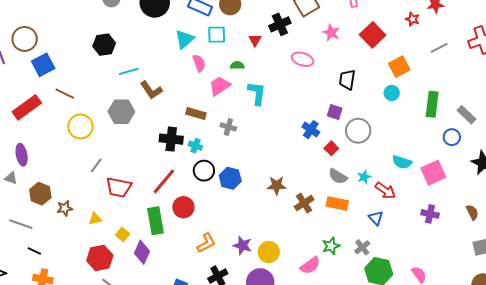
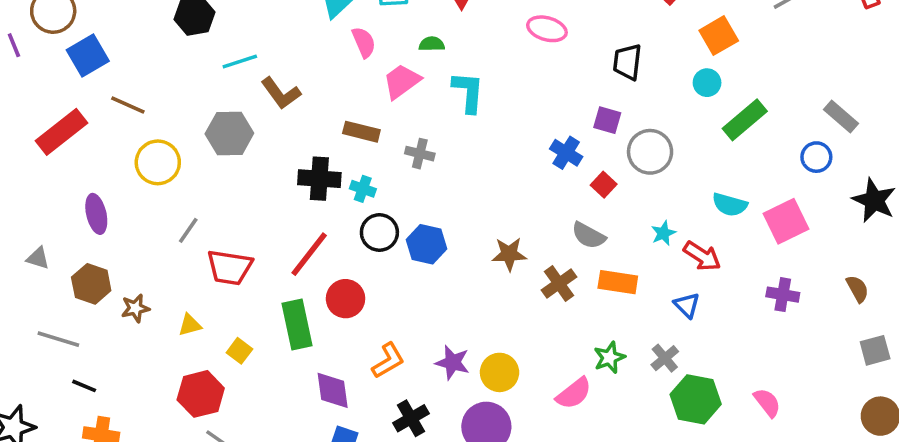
green rectangle: (432, 104) -> (745, 120), moved, turned 45
purple ellipse: (22, 155) -> (96, 214), moved
gray semicircle: (338, 176) -> (589, 235), moved
purple diamond: (142, 252) -> (333, 390), moved, turned -30

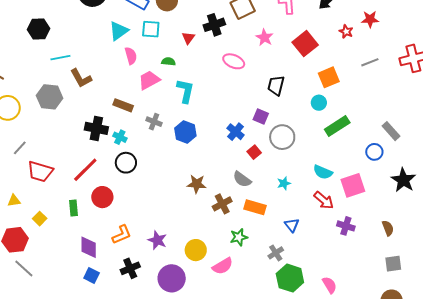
blue hexagon: (426, 244) -> (185, 132), moved
red arrow: (702, 256) -> (324, 200), moved
green rectangle: (297, 324) -> (73, 208), size x0.6
green star: (609, 358) -> (239, 237), moved
yellow circle: (500, 372) -> (196, 250), moved

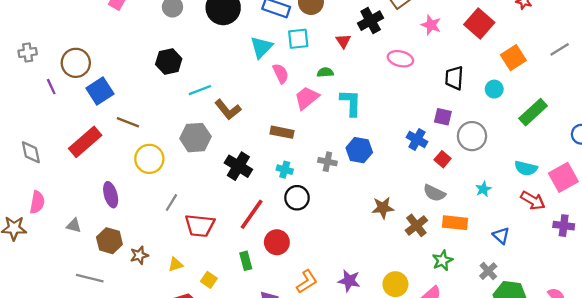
gray line: (370, 62) -> (560, 49), moved
cyan circle: (319, 103) -> (494, 89), moved
gray cross: (154, 122) -> (327, 162), moved
black cross: (96, 128) -> (238, 166), moved, turned 30

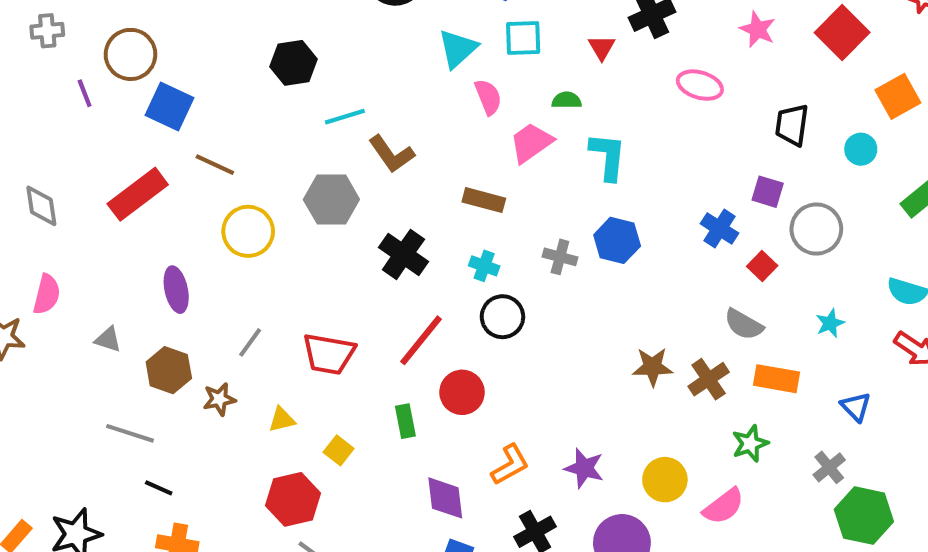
blue square: (100, 91) -> (169, 107), turned -36
gray line: (171, 202) -> (250, 342), moved
brown star: (383, 208) -> (653, 367), moved

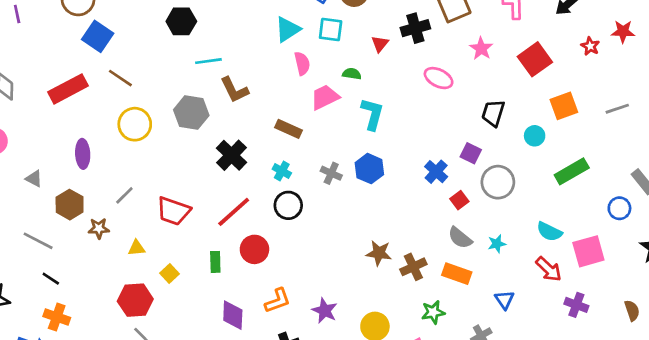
purple line: (85, 93) -> (17, 14), moved
gray semicircle: (744, 324) -> (460, 238), moved

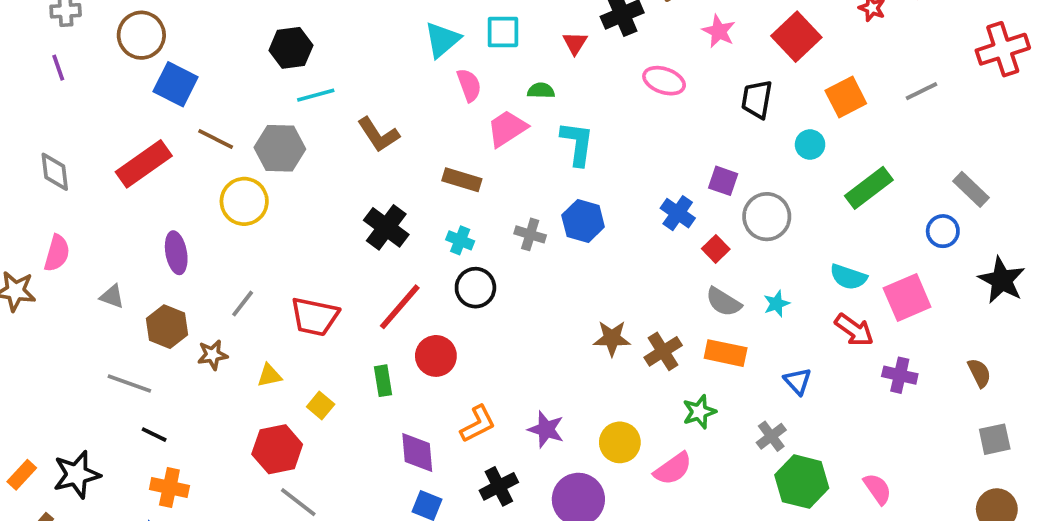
cyan line: (208, 61) -> (316, 95), moved
gray hexagon: (191, 113) -> (280, 148), moved
black trapezoid: (493, 113) -> (757, 99), moved

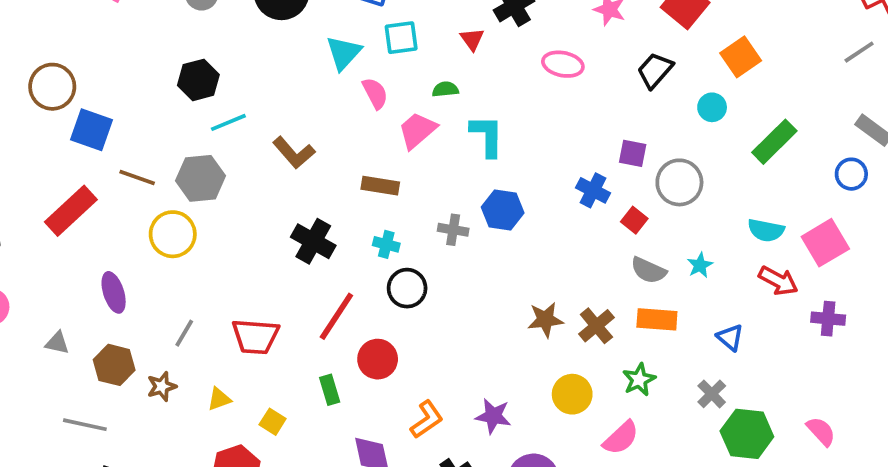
gray line: (922, 91) -> (859, 52), moved
black trapezoid: (757, 99) -> (655, 70), turned 39
yellow circle: (620, 442) -> (572, 394), moved

